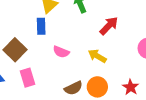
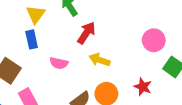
red arrow: (109, 26) -> (86, 33), moved

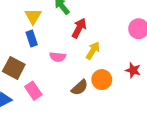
yellow arrow: (100, 60) -> (93, 51), turned 108

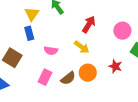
red arrow: (79, 28) -> (89, 24), moved
yellow arrow: (93, 51) -> (82, 47), turned 91
pink rectangle: (33, 91) -> (45, 77), moved, turned 56

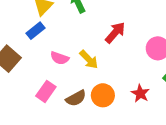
blue rectangle: (29, 33) -> (35, 31), turned 56
yellow arrow: (82, 47) -> (89, 59), moved

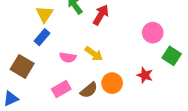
red arrow: (115, 33) -> (101, 15), moved
pink rectangle: (46, 91) -> (61, 89), turned 36

